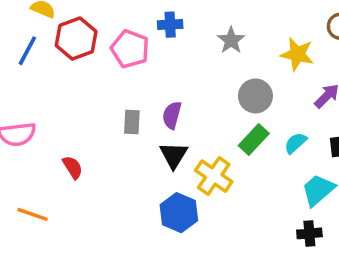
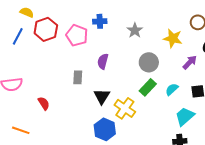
purple semicircle: (172, 115) -> (103, 61), moved

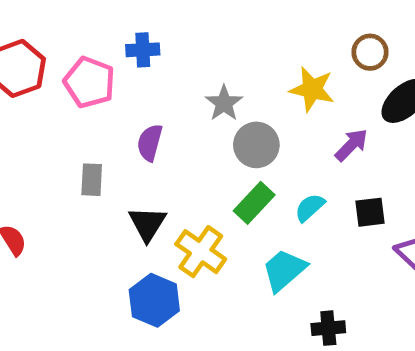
gray star: (135, 30) -> (224, 103), moved
cyan trapezoid: (185, 116) -> (284, 270), moved

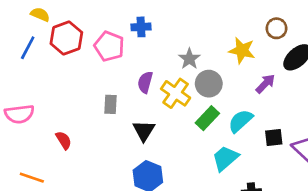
cyan semicircle: (310, 208) -> (241, 121), size x1.4
black square: (370, 212) -> (274, 138), moved
yellow cross: (201, 252) -> (176, 93), moved

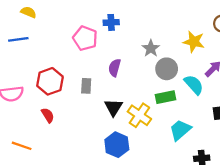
red hexagon: (66, 38) -> (50, 81), moved
blue line: (28, 48) -> (18, 39), turned 54
yellow cross: (176, 93) -> (139, 115), moved
green rectangle: (207, 118) -> (165, 97), turned 36
cyan semicircle: (241, 121) -> (194, 85), moved, turned 90

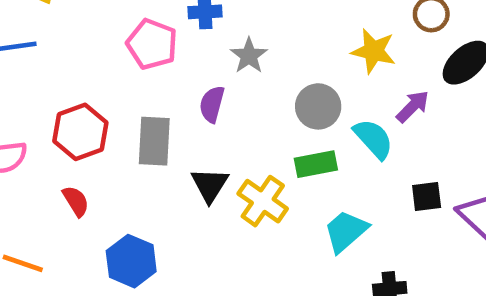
gray star: (151, 48) -> (249, 56), moved
gray rectangle: (86, 86) -> (154, 141), size x1.5
blue hexagon: (117, 145) -> (131, 261), moved

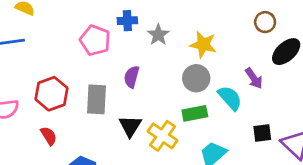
yellow star: (374, 51) -> (203, 45), moved
gray star: (249, 56) -> (158, 35), moved
purple arrow: (413, 106) -> (254, 78), turned 100

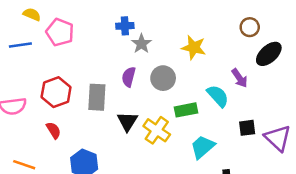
gray star: (158, 35) -> (141, 44), moved
pink pentagon: (95, 40) -> (60, 32), moved
gray circle: (196, 78) -> (163, 78), moved

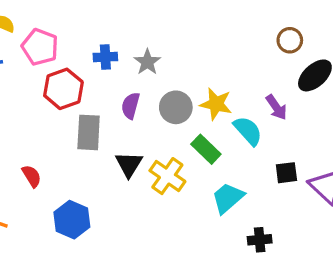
blue cross: (125, 26) -> (105, 57), moved
yellow star: (194, 48) -> (216, 104), moved
red hexagon: (56, 92) -> (63, 89), moved
green rectangle: (186, 110) -> (206, 149), turned 55

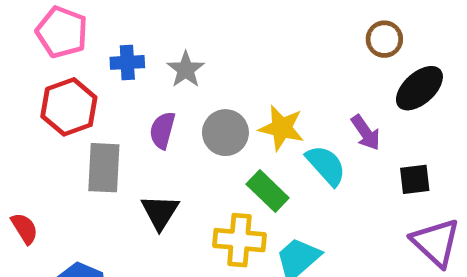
pink pentagon: (40, 47) -> (62, 32), moved
black square: (286, 173) -> (415, 179), moved
yellow cross: (167, 176) -> (239, 240), moved, turned -30

